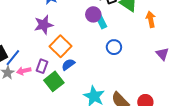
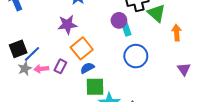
blue circle: (114, 47) -> (136, 56), size x1.5
green square: (54, 81) -> (95, 87), moved, turned 30

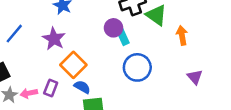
purple star: (67, 25) -> (54, 39), turned -30
blue line: (32, 54) -> (14, 34), moved
blue semicircle: (87, 68) -> (82, 87), turned 64

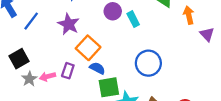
purple circle: (113, 28) -> (113, 11), moved
blue circle: (137, 67) -> (148, 63), moved
purple triangle: (195, 77) -> (207, 34), moved

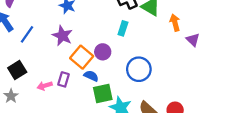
purple circle: (113, 11) -> (103, 52), moved
cyan rectangle: (133, 19) -> (123, 28), turned 48
gray star: (29, 79) -> (11, 96), moved

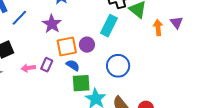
cyan rectangle: (123, 28) -> (109, 26), size x1.5
purple triangle: (193, 40) -> (177, 22), moved
orange square: (82, 57) -> (67, 47), turned 30

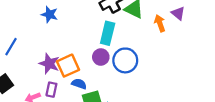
purple star: (52, 24) -> (49, 64), moved
purple circle: (87, 45) -> (101, 57), moved
blue circle: (118, 66) -> (125, 60), moved

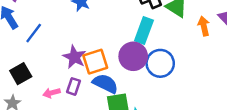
purple circle: (101, 57) -> (133, 56), size x1.5
blue semicircle: (79, 84) -> (105, 84), size x1.5

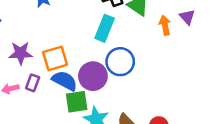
purple circle: (133, 56) -> (93, 76), moved
purple star: (74, 57) -> (21, 53), moved, turned -30

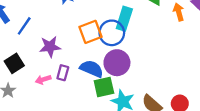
orange square: (55, 58) -> (90, 32), moved
blue circle: (120, 62) -> (112, 33), moved

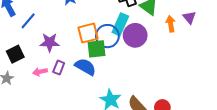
purple circle: (117, 63) -> (135, 35), moved
green square: (104, 87) -> (97, 49), moved

